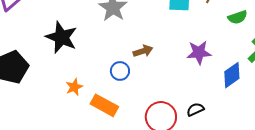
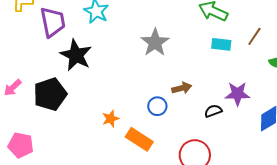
black star: (61, 37) -> (76, 55), moved
black semicircle: (195, 109) -> (213, 111), moved

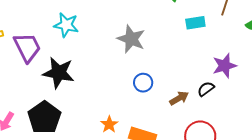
brown arrow: (182, 88) -> (179, 98), moved
blue circle: (157, 106) -> (143, 83), moved

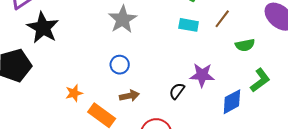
black semicircle: (206, 89) -> (177, 91), turned -36
brown arrow: (179, 98) -> (129, 96), moved

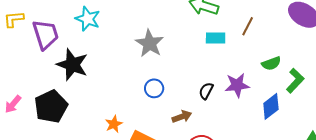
green semicircle: (245, 45) -> (271, 63), moved
black semicircle: (177, 91) -> (206, 91), moved
brown arrow: (129, 96) -> (182, 117), moved

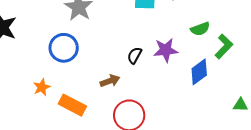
blue circle: (154, 88) -> (64, 48), moved, size x1.5

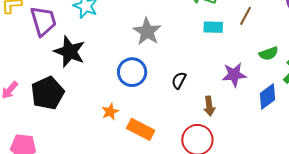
black semicircle: (135, 55) -> (179, 80), moved
brown arrow: (110, 81) -> (209, 106), moved, turned 102

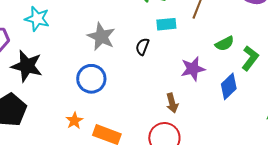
black semicircle: (179, 80) -> (142, 47), moved

